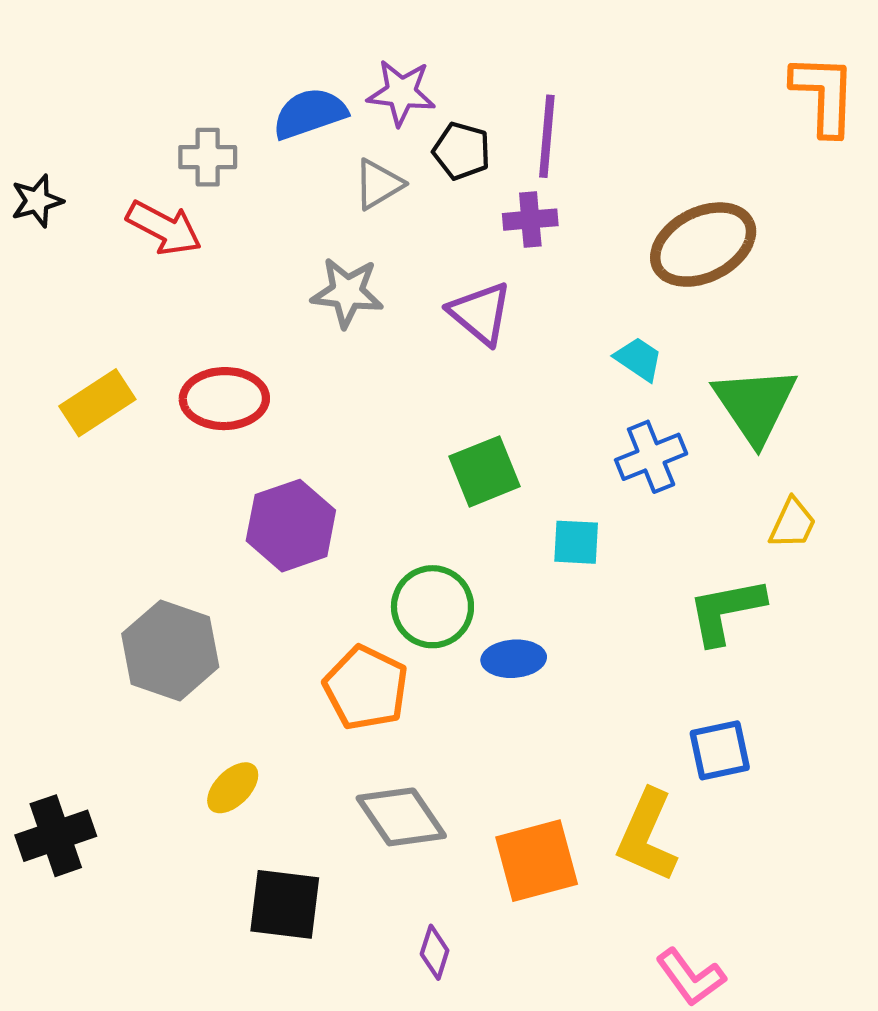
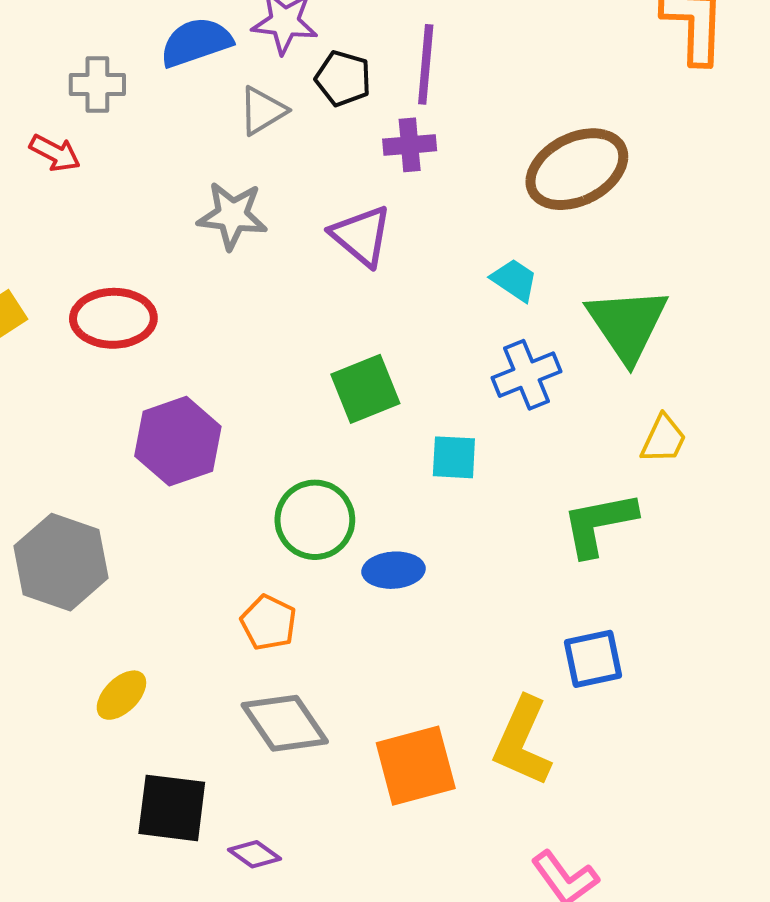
red arrow: (164, 228) -> (55, 153), size x0.7
orange pentagon: (366, 688) -> (269, 623), moved, size x0.7
purple diamond: (435, 952) -> (254, 854), moved, turned -72

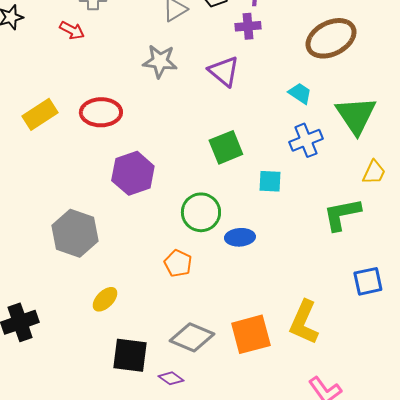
blue square: (593, 659) -> (368, 281), moved
gray diamond: (285, 723) -> (192, 337), moved, turned -33

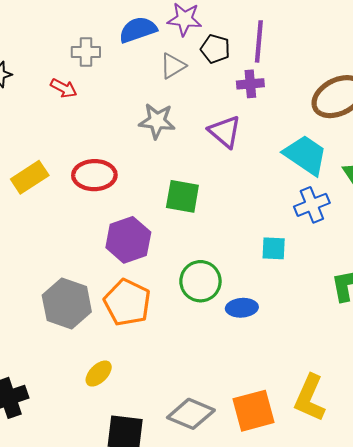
cyan trapezoid: (300, 93) -> (306, 155), size x1.8
green square: (226, 147) -> (182, 196), moved, turned 32
orange pentagon: (178, 263) -> (127, 302), moved, size x1.6

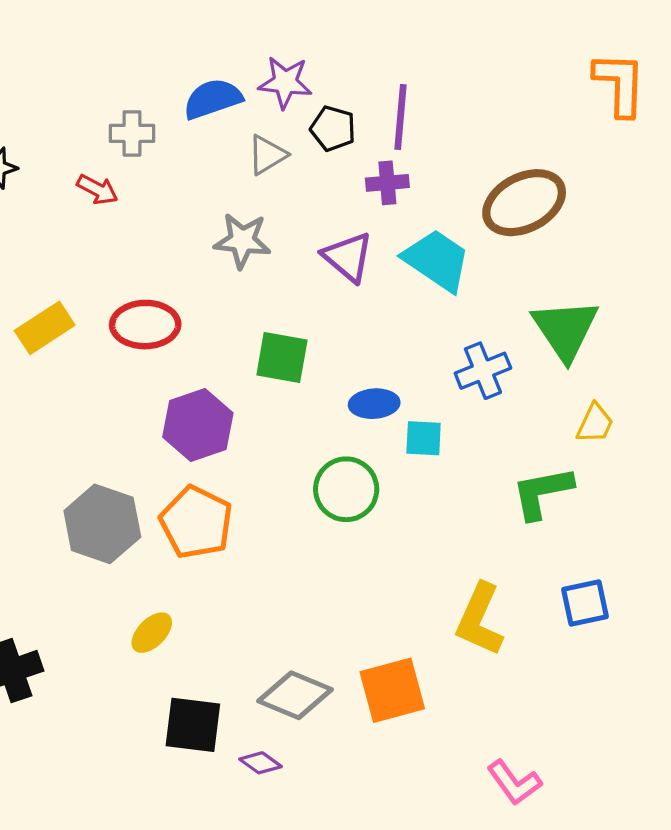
cyan trapezoid: (306, 155) -> (437, 260), moved
green circle: (200, 281) -> (346, 489), moved
blue ellipse: (242, 308) -> (374, 404), moved
yellow L-shape: (310, 398) -> (480, 619), moved

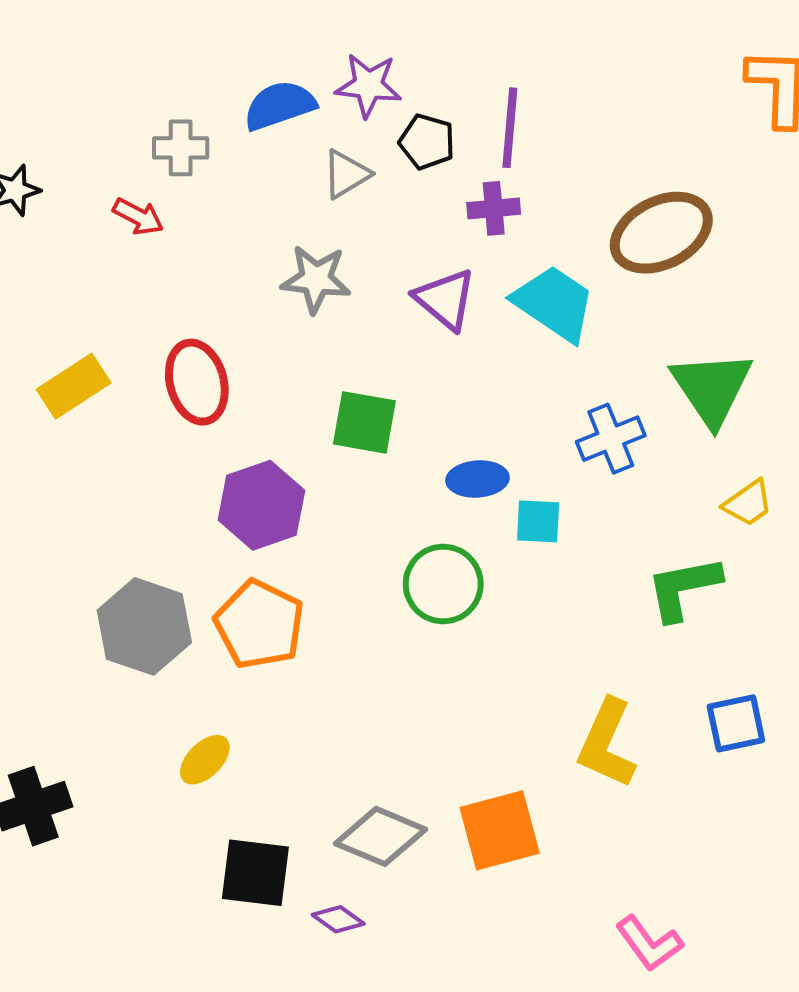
red ellipse: (145, 325) -> (197, 382), turned 76
yellow trapezoid: (595, 423) -> (748, 503), turned 30

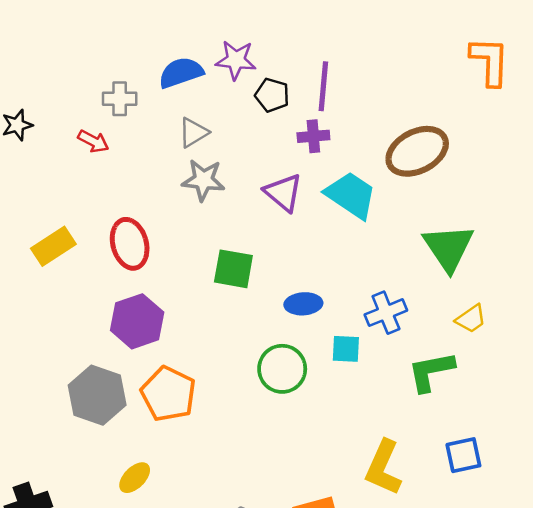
gray triangle: (346, 174) -> (193, 133), moved
blue cross: (611, 439) -> (386, 313), moved
purple hexagon: (261, 505) -> (137, 321), moved
cyan square: (538, 521) -> (346, 349), moved

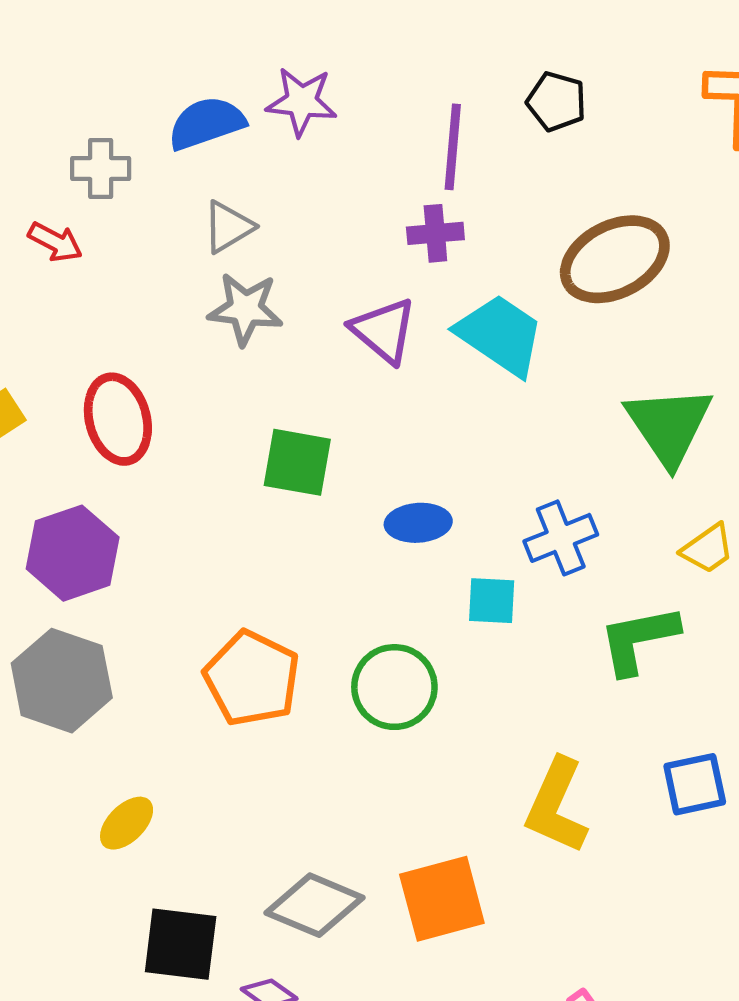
black pentagon: (272, 95) -> (556, 102), moved
purple hexagon: (137, 321) -> (73, 553), moved
green circle: (282, 369) -> (394, 687), moved
orange pentagon: (168, 394) -> (252, 678), moved

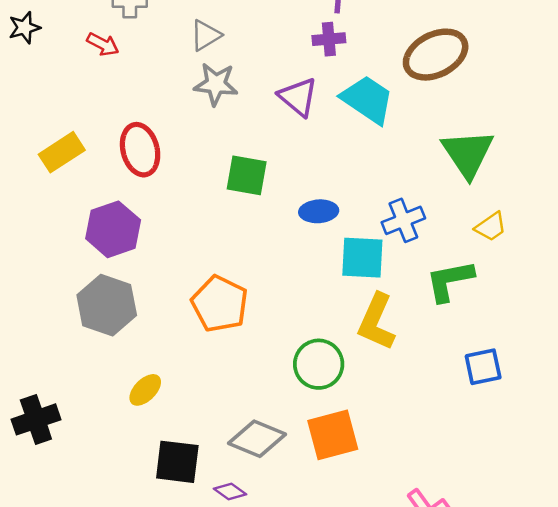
cyan square: (492, 601) -> (362, 258), size x1.5
green circle: (394, 687) -> (319, 364), moved
yellow L-shape: (556, 806) -> (376, 322), moved

